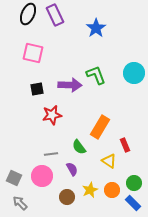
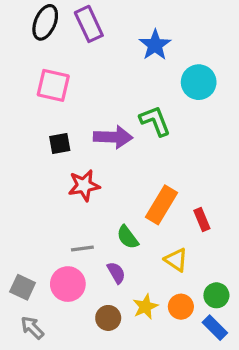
cyan circle: (134, 73) -> (199, 82), moved
red rectangle: (125, 145) -> (202, 219), moved

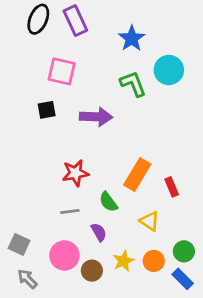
pink square: (53, 85) -> (62, 71), moved
green L-shape: (155, 121) -> (133, 84), moved
black square: (60, 144) -> (47, 110), moved
red star: (84, 185) -> (75, 173), moved
pink circle: (68, 284) -> (64, 255), moved

